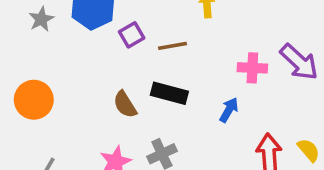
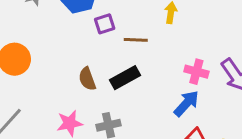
black rectangle: (169, 93) -> (125, 78), turned -56
blue arrow: (229, 110) -> (186, 103), moved, size x1.4

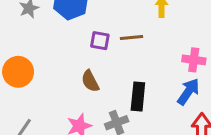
purple square: (105, 24) -> (100, 41), moved, turned 36
black rectangle: (125, 78) -> (138, 96), moved, turned -48

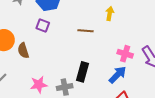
purple square: (100, 41) -> (43, 25), moved
brown semicircle: (90, 81) -> (23, 51), moved

